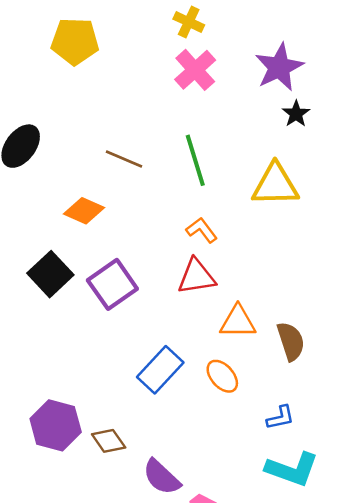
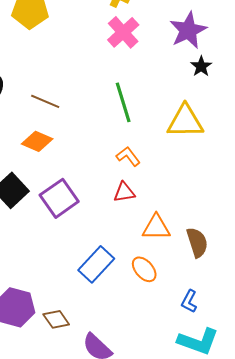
brown line: (124, 159) -> (45, 101), moved
red triangle: (196, 277) -> (124, 192), size x0.7
blue L-shape: (280, 418) -> (189, 301), turned 130

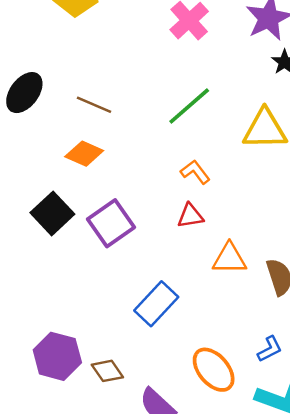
green line: (123, 102) -> (189, 106), turned 66
orange ellipse: (144, 269) -> (214, 370), moved, size x1.4
blue L-shape: (189, 301) -> (270, 349), turned -145

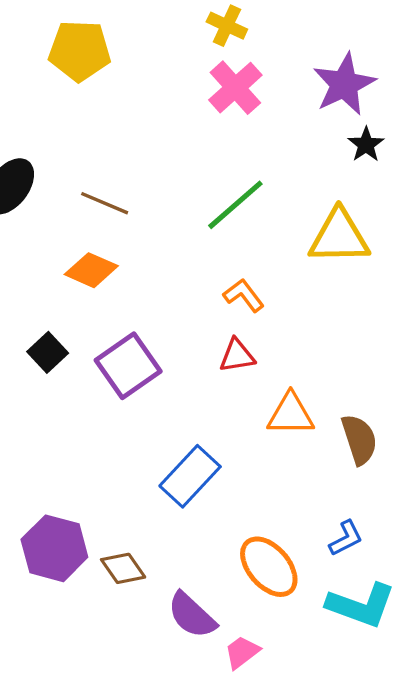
black square: (52, 213) -> (48, 352), size x0.7

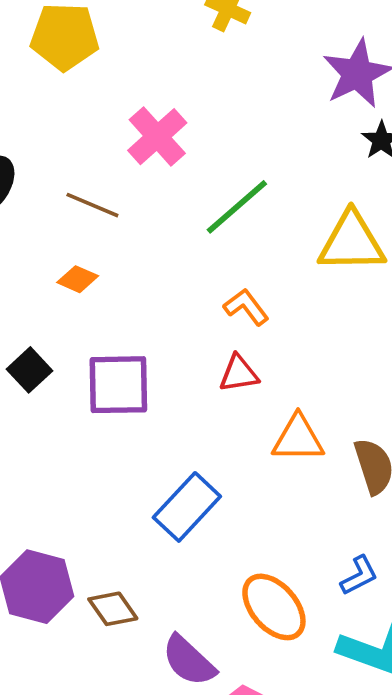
pink cross: (235, 88) -> (157, 137), moved
orange diamond: (91, 270) -> (78, 279), size x0.7
purple square: (128, 366) -> (118, 385), turned 34

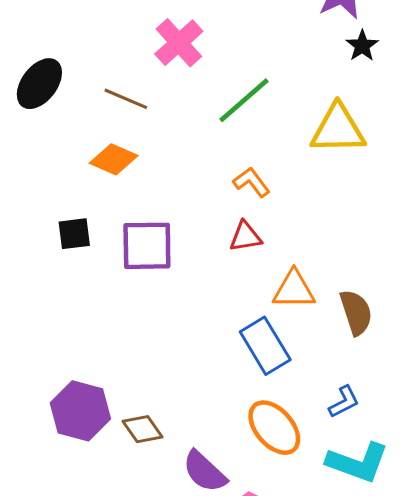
orange diamond: (78, 279) -> (114, 159), size x1.4
black square: (29, 370) -> (74, 234), turned 36
blue rectangle: (187, 507) -> (265, 346), moved, turned -74

